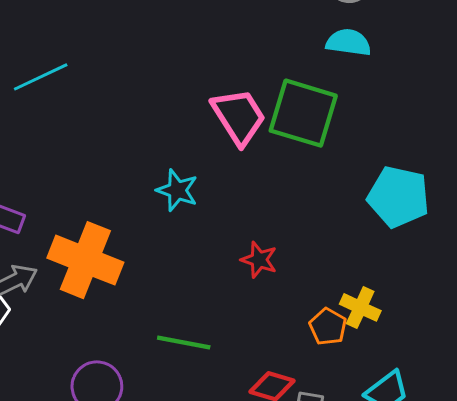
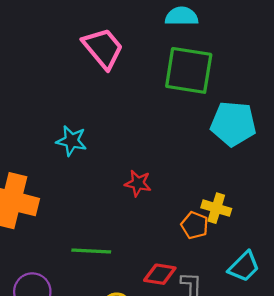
green square: (303, 113) -> (189, 70), moved
pink trapezoid: (239, 117) -> (103, 48), moved

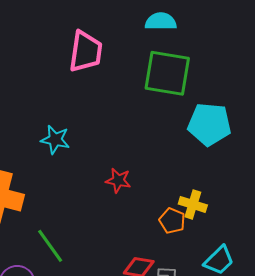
pink trapezoid: (103, 48) -> (86, 52), turned 48
green line: (91, 251) -> (50, 246), moved, turned 51

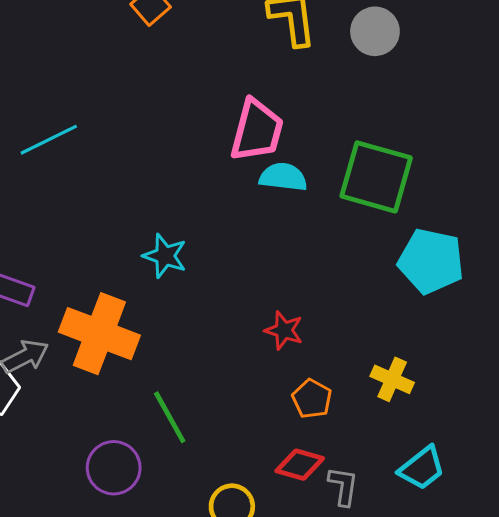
cyan semicircle: (161, 21) -> (283, 177), moved
cyan star: (55, 140) -> (165, 256), moved
orange pentagon: (172, 221) -> (312, 399), moved

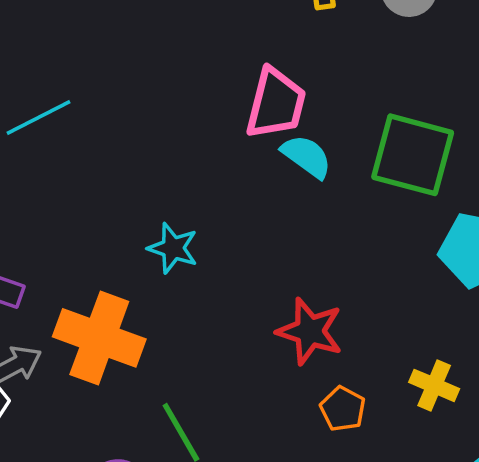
cyan semicircle: (283, 177) -> (307, 156), turned 30
red star: (284, 330) -> (310, 331), size x1.5

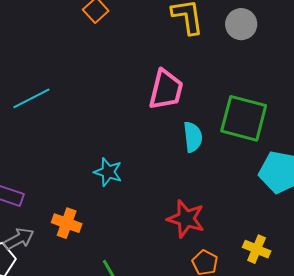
cyan semicircle: (307, 156) -> (193, 137), moved, turned 48
orange cross: (99, 338) -> (67, 223), size x0.6

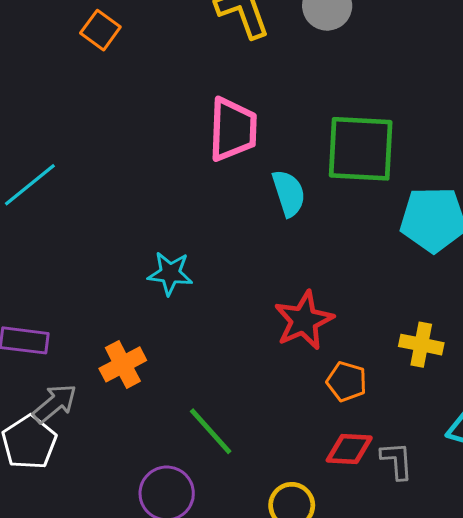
red star: (186, 219) -> (304, 320), turned -30
orange cross: (67, 223) -> (123, 364), turned -36

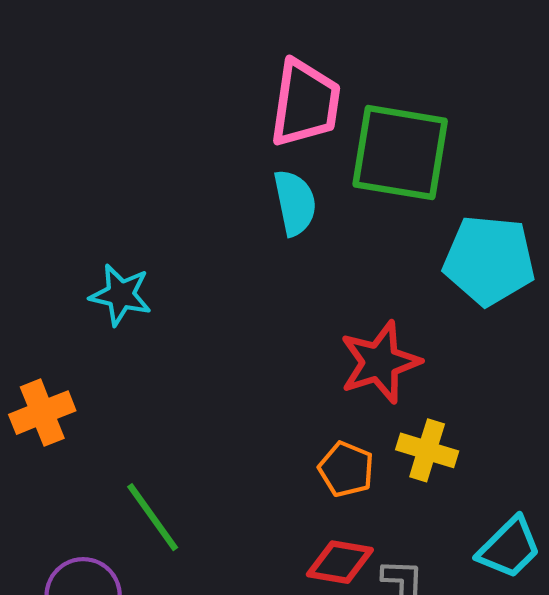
pink trapezoid: (233, 129) -> (305, 103), moved
red star: (304, 320) -> (380, 362), moved
yellow cross: (421, 345) -> (427, 450), moved

